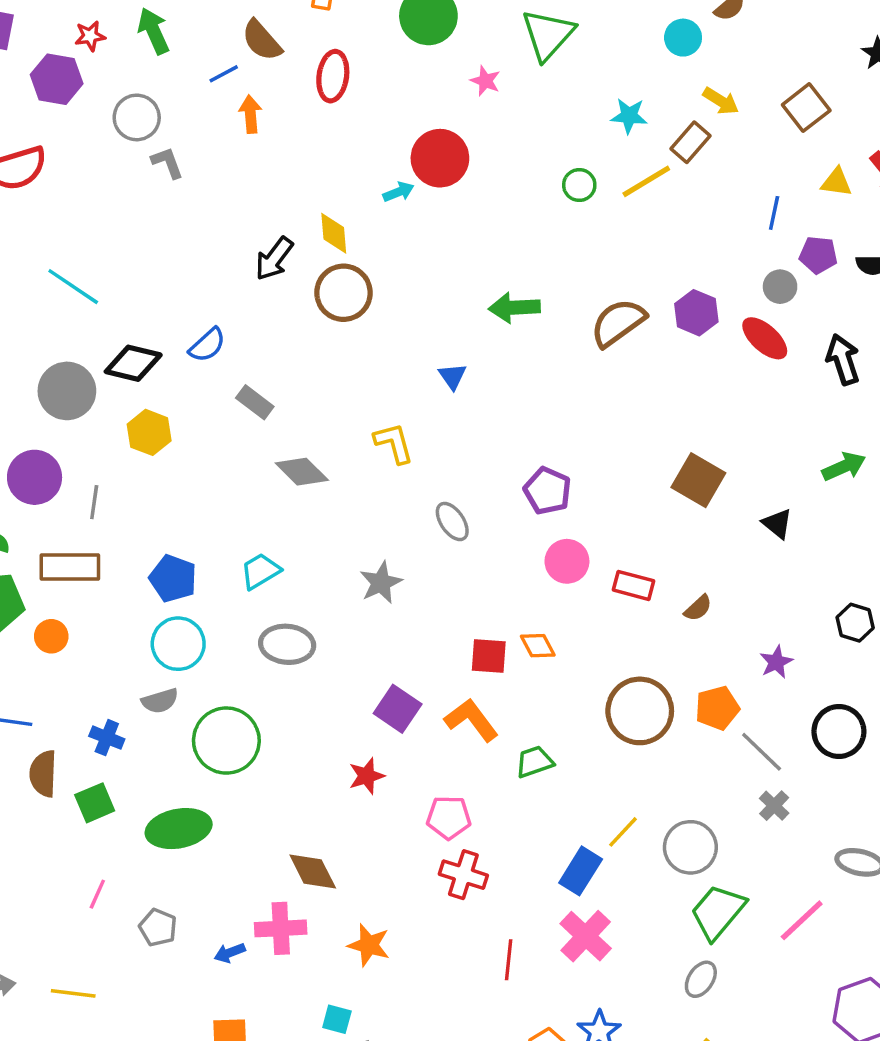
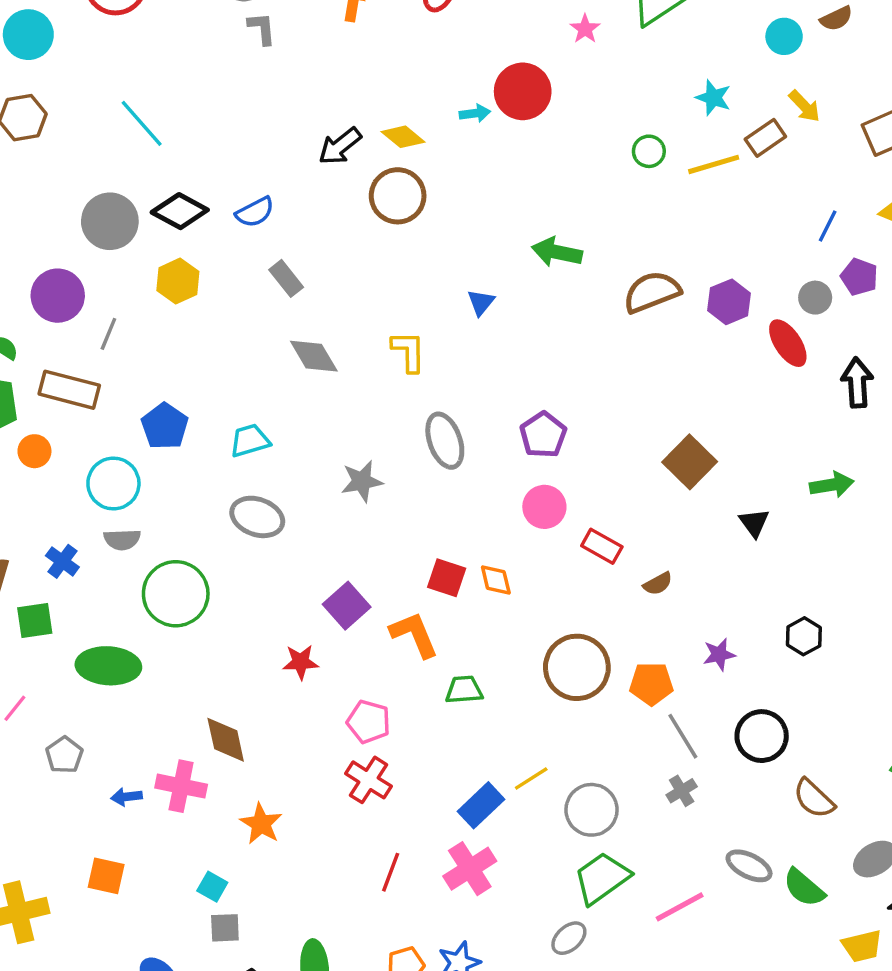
yellow diamond: (334, 233) -> (403, 137), turned -60
gray ellipse: (452, 522) -> (445, 441), size x1.4
cyan circle: (178, 644) -> (113, 484), moved

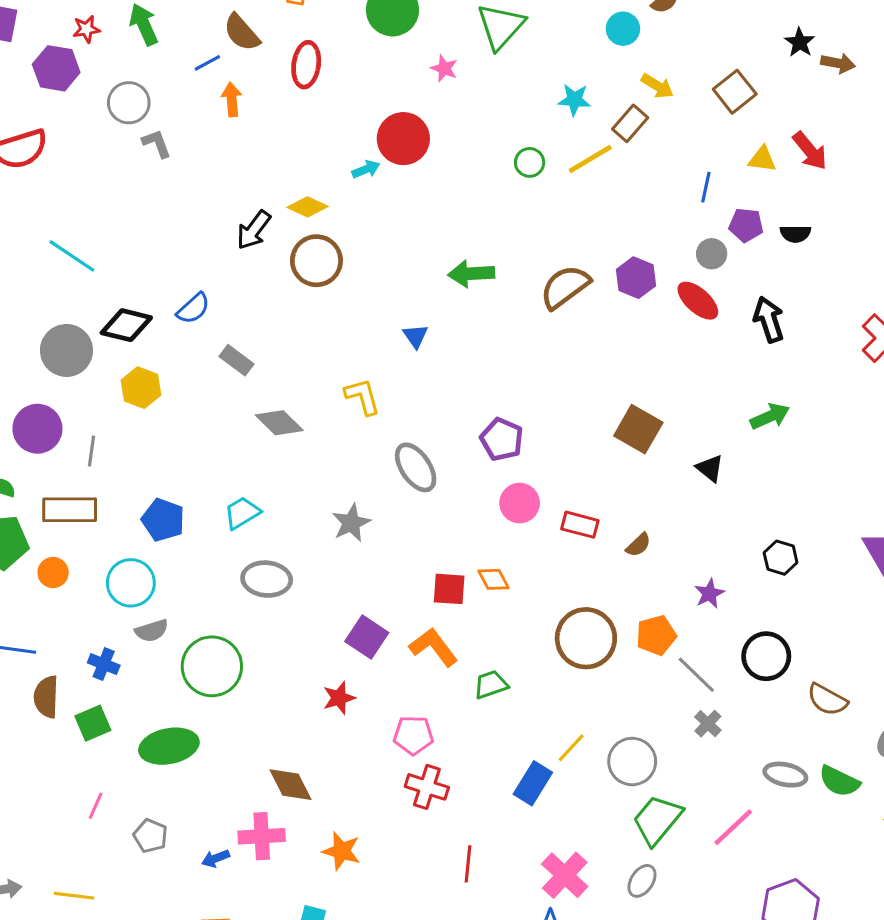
pink cross: (470, 869) -> (565, 875), moved

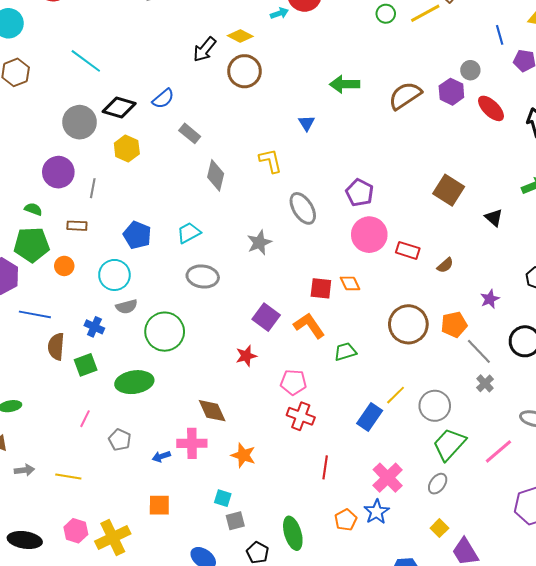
blue line: (706, 187) -> (500, 35), turned -30
gray circle: (712, 254) -> (470, 70), moved
gray diamond: (279, 423) -> (216, 175), turned 56
pink circle: (520, 503) -> (369, 235), size x1.4
brown rectangle: (70, 510) -> (77, 226), size x0.6

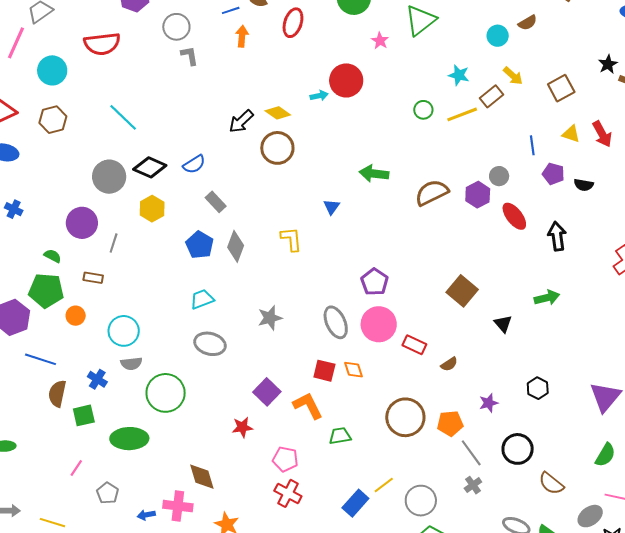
gray ellipse: (303, 208) -> (336, 322), moved
blue pentagon: (137, 235) -> (200, 245), moved

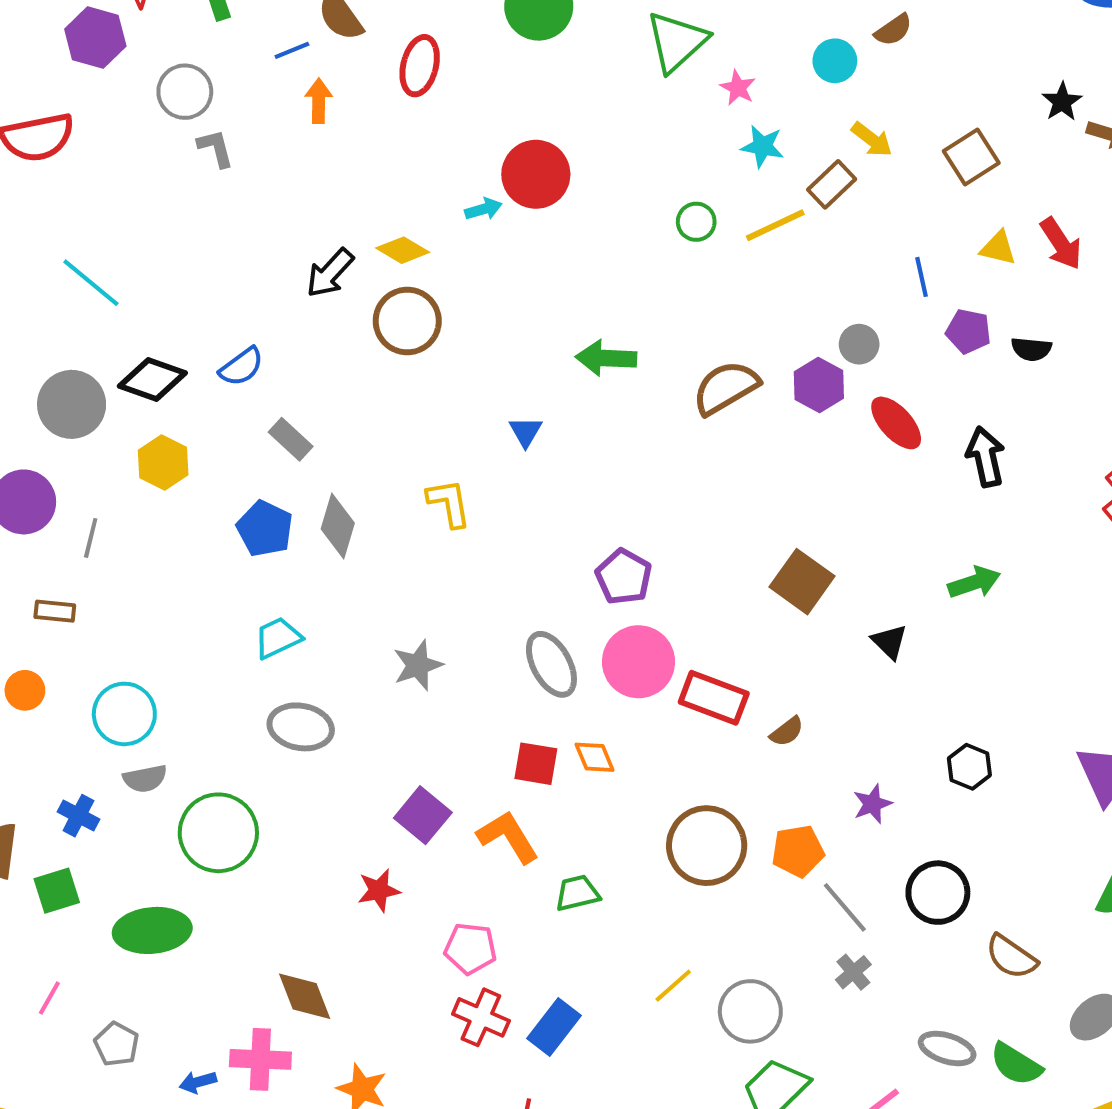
pink star: (380, 41) -> (738, 88), moved
red rectangle: (414, 345) -> (714, 698), size x1.4
blue rectangle: (355, 503) -> (554, 1027), moved

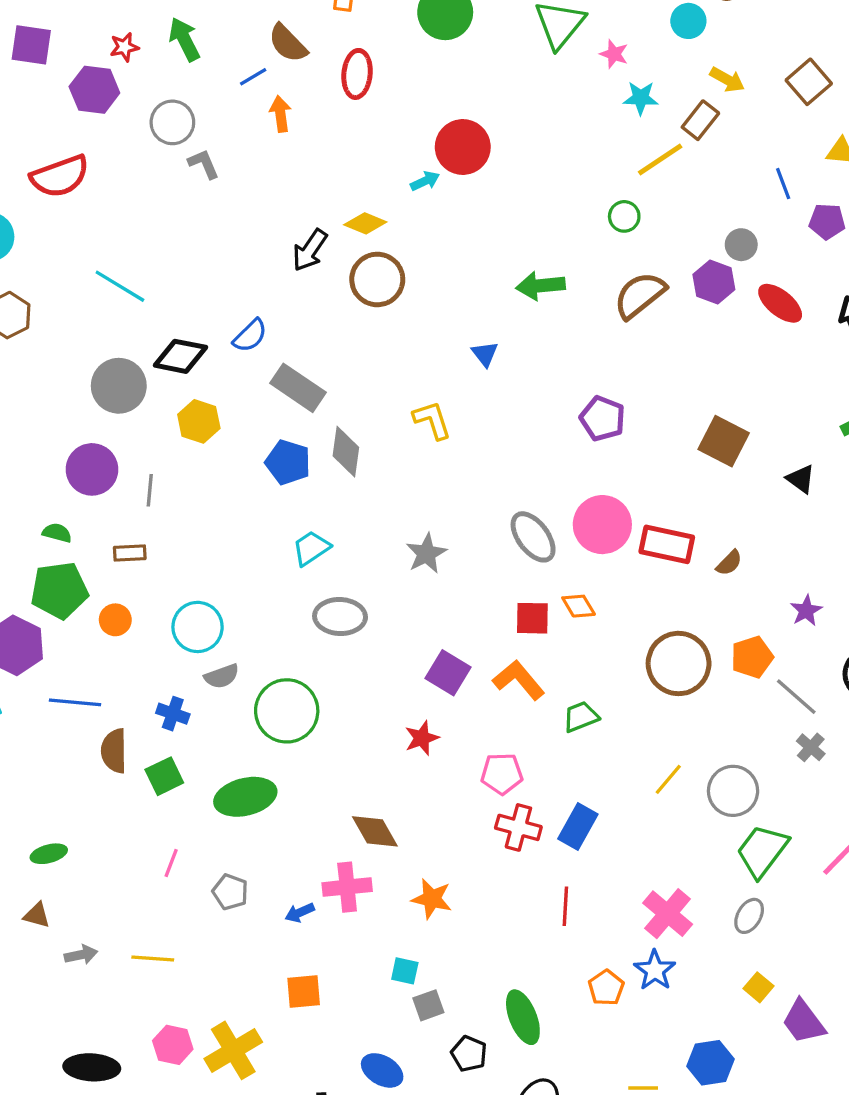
green circle: (696, 222) -> (624, 216), moved
gray rectangle: (291, 439) -> (298, 388), size x1.5
purple pentagon: (624, 577) -> (603, 419), moved

